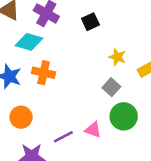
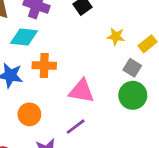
gray square: (111, 87) -> (132, 68), moved
pink triangle: (93, 130) -> (81, 91), moved, size x1.5

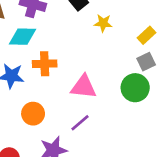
yellow star: (116, 37) -> (103, 23), moved
gray square: (132, 68) -> (146, 62), moved, turned 36

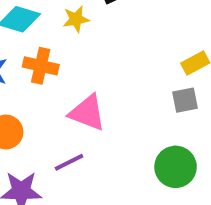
yellow star: (103, 23) -> (76, 19), moved, turned -30
green circle: (135, 88) -> (176, 167), moved

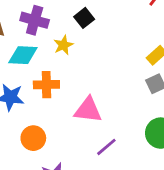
purple line: (69, 162) -> (106, 147), moved

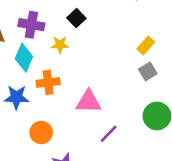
yellow star: (63, 45) -> (60, 45), turned 30
cyan diamond: (23, 55) -> (24, 58), turned -64

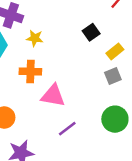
black square: (76, 18) -> (91, 32), moved
orange cross: (48, 82) -> (30, 71), moved

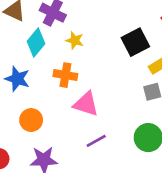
black square: (91, 32) -> (135, 42), size x1.5

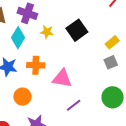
black square: (135, 42) -> (77, 30), moved
orange cross: (65, 75) -> (36, 65), moved

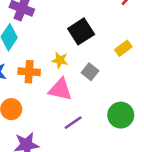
yellow star: (47, 32) -> (60, 60), moved
gray square: (111, 62) -> (90, 72), moved, turned -32

